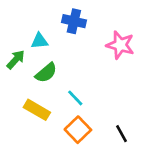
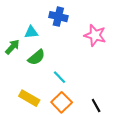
yellow rectangle: (37, 110) -> (29, 98), moved

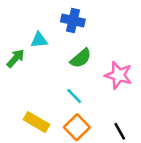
pink star: (95, 35) -> (118, 75), moved
green semicircle: (36, 57) -> (81, 58), moved

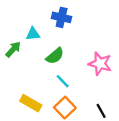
green semicircle: (81, 58) -> (55, 56), moved

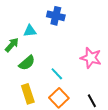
green semicircle: (55, 56) -> (27, 63), moved
yellow rectangle: (31, 103) -> (28, 94), turned 42

